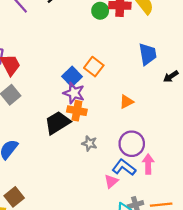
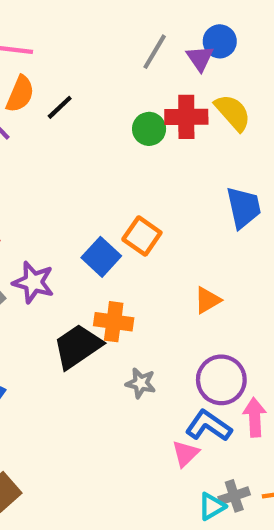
purple star: (74, 93) -> (33, 282), moved

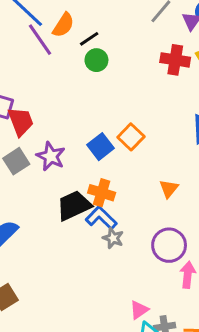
green circle: (149, 129) -> (96, 60), moved
orange triangle: (208, 300) -> (169, 189), turned -30
blue L-shape: (209, 426) -> (101, 218), moved
pink triangle: (186, 453) -> (139, 310), moved

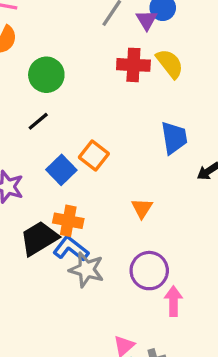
black line: (89, 39) -> (38, 121), moved
green circle: (96, 60) -> (46, 75), size x1.4
gray star: (113, 238) -> (87, 270), size x1.5

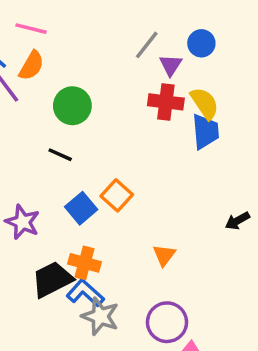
purple triangle: (147, 20) -> (171, 65), moved
black line: (38, 121) -> (60, 155), turned 60
blue trapezoid: (174, 138) -> (205, 132), moved

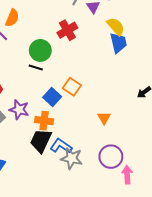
red cross: (166, 102) -> (67, 30), moved, turned -30
green circle: (72, 106) -> (40, 50), moved
orange cross: (84, 263) -> (44, 121), moved
black trapezoid: (52, 279) -> (41, 141), turned -30

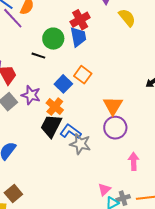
blue trapezoid: (118, 43) -> (78, 37), moved
black line: (36, 67) -> (38, 56), moved
orange triangle: (104, 118) -> (113, 106), size x1.5
orange cross: (44, 121) -> (55, 107), turned 30
purple circle: (111, 157) -> (115, 128), moved

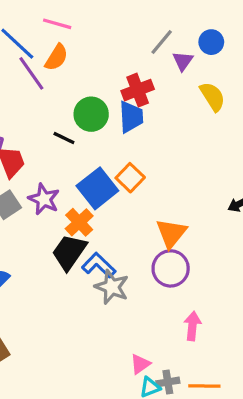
blue square: (63, 84) -> (97, 188), size x1.4

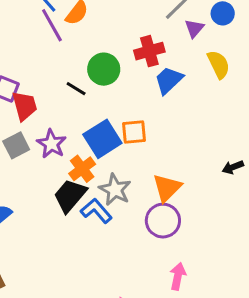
blue trapezoid: (131, 117) -> (169, 80), moved, turned -136
orange square: (130, 178) -> (134, 132), turned 35
gray star: (112, 287) -> (115, 190), moved

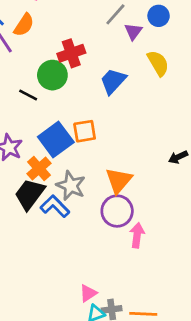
red cross: (149, 51) -> (71, 53), moved
pink arrow: (178, 276) -> (137, 235), moved

